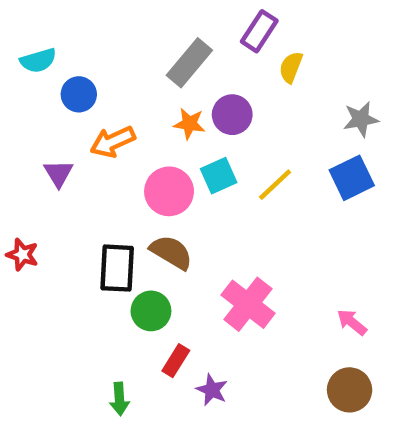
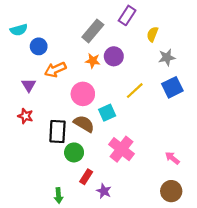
yellow semicircle: (291, 67) -> (152, 34), moved
gray star: (361, 119) -> (167, 57), moved
cyan square: (219, 176) -> (107, 113), moved
red star: (22, 255) -> (25, 116), moved

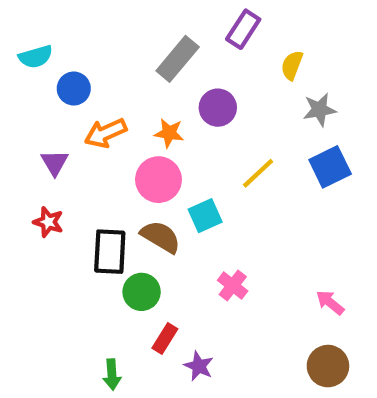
orange star: (93, 61) -> (169, 133), moved
pink cross: (122, 149) -> (233, 286), size x0.6

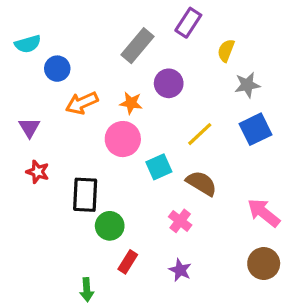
purple triangle: (55, 163) -> (29, 128), moved
brown semicircle: (161, 237) -> (201, 183), moved
pink arrow: (330, 302) -> (264, 213), moved, size x1.5
purple star: (199, 366) -> (180, 270), moved
brown circle: (328, 366) -> (264, 264), moved

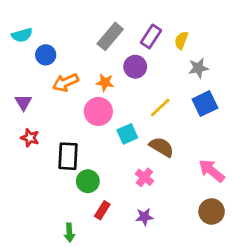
purple rectangle: (188, 23) -> (151, 36), moved
purple star: (180, 270) -> (144, 217), turned -30

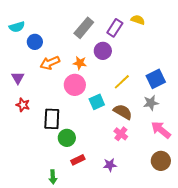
yellow semicircle: (181, 40) -> (138, 20), moved, turned 88
gray star: (198, 68) -> (151, 103), moved
pink cross: (144, 177) -> (121, 134), moved
red rectangle: (102, 210) -> (78, 160), turned 32

